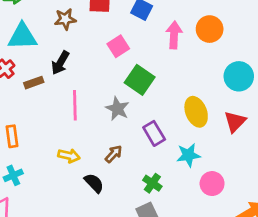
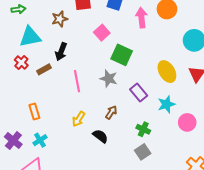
yellow arrow: (69, 156) -> (79, 119), turned 119

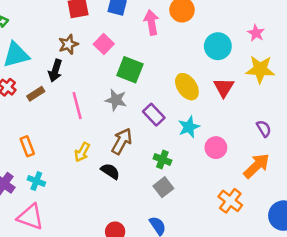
brown star: (60, 19) -> (68, 44), moved
brown arrow: (111, 112) -> (122, 141), size x1.5
cyan cross: (40, 140) -> (36, 181), turned -32

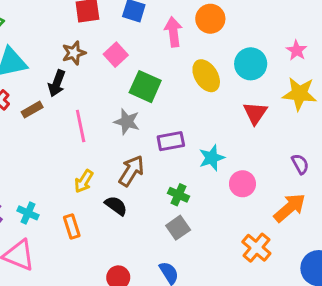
yellow ellipse: (187, 87) -> (206, 76), moved
purple rectangle: (154, 115) -> (171, 141), turned -60
orange rectangle: (27, 146) -> (72, 227), moved

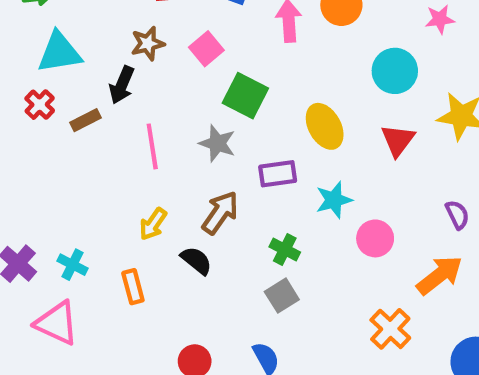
pink star: (297, 50) -> (440, 19), moved, turned 30
yellow ellipse: (206, 76) -> (325, 126), moved

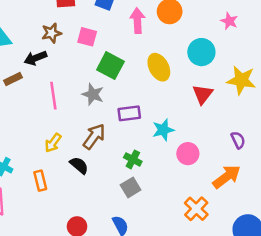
pink star: (440, 19) -> (229, 21), turned 30
pink square: (206, 49) -> (87, 37), turned -36
black arrow: (122, 85) -> (35, 58), turned 45
yellow ellipse: (325, 126) -> (159, 67), moved

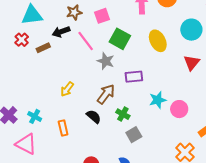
pink square: (87, 37) -> (102, 16), turned -35
pink line: (53, 96) -> (86, 41), moved, turned -30
cyan star: (163, 130) -> (158, 100), moved
yellow arrow: (53, 143) -> (67, 89), moved
green cross: (133, 159) -> (123, 114), moved

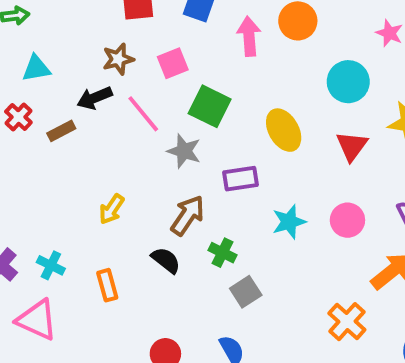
cyan triangle: (32, 15) -> (36, 68), size x0.7
yellow ellipse: (158, 41) -> (284, 130), moved
pink circle: (179, 109) -> (347, 220), moved

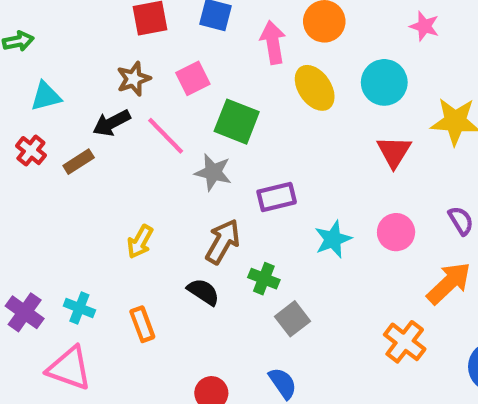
yellow ellipse: (284, 130) -> (315, 88), moved

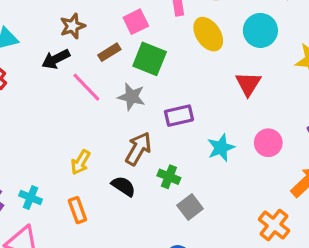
pink square: (193, 78) -> (136, 22), moved
pink line: (166, 136) -> (86, 87), moved
red triangle: (394, 152) -> (248, 84), moved
brown rectangle: (79, 162) -> (109, 52), moved
yellow arrow: (140, 242) -> (80, 162), moved

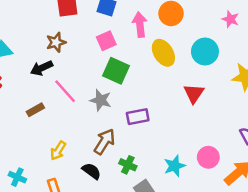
brown rectangle: (109, 52) -> (35, 110), moved
pink circle: (268, 143) -> (208, 157), moved
cyan star: (221, 148) -> (175, 166), moved

